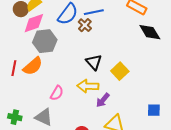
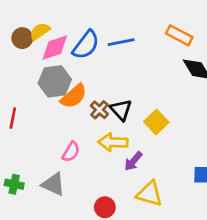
pink diamond: (34, 23) -> (55, 48), moved
brown cross: (85, 25) -> (99, 110), moved
orange semicircle: (33, 66) -> (74, 96), moved

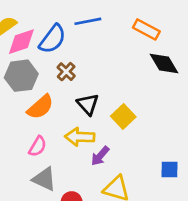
blue line: (121, 42) -> (88, 21), moved
orange semicircle: (74, 96) -> (40, 107), moved
brown cross: (99, 110) -> (66, 72), moved
gray triangle: (53, 184) -> (44, 179), moved

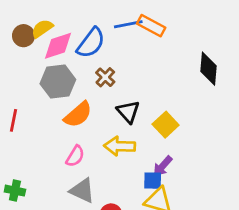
orange rectangle: (146, 29) -> (151, 26), moved
black diamond: (164, 63) -> (209, 69), turned 36
purple arrow: (100, 156) -> (163, 166), moved
blue square: (169, 170) -> (153, 181), moved

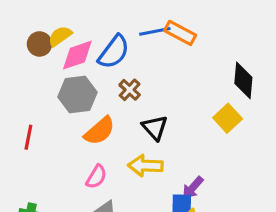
yellow square: (166, 125) -> (228, 118), moved

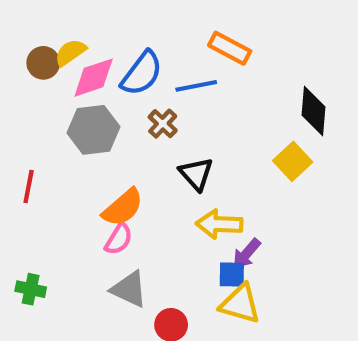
blue line: (155, 31) -> (196, 86), moved
orange semicircle: (100, 131) -> (123, 207), moved
yellow arrow: (145, 166) -> (219, 224), moved

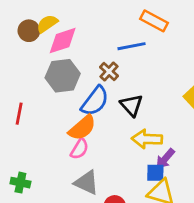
blue semicircle: (142, 73) -> (95, 101), moved

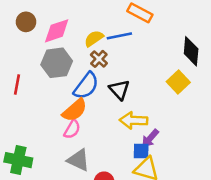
yellow semicircle: (47, 24) -> (94, 38), moved
red line: (19, 114) -> (17, 85), moved
green cross: (20, 183) -> (18, 160), size x1.5

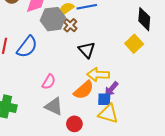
gray hexagon: (57, 63) -> (53, 19), moved
blue semicircle: (86, 86) -> (27, 47), moved
orange semicircle: (75, 110) -> (84, 90), moved

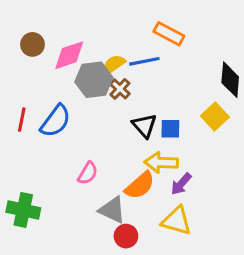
blue square: (104, 99) -> (170, 129), moved
gray triangle: (54, 106) -> (112, 210), moved

